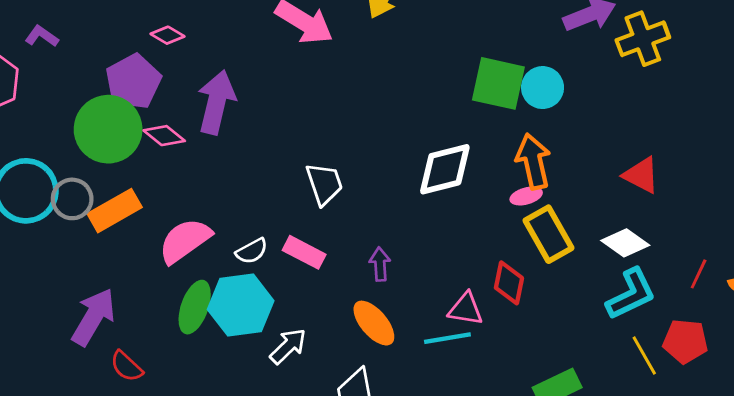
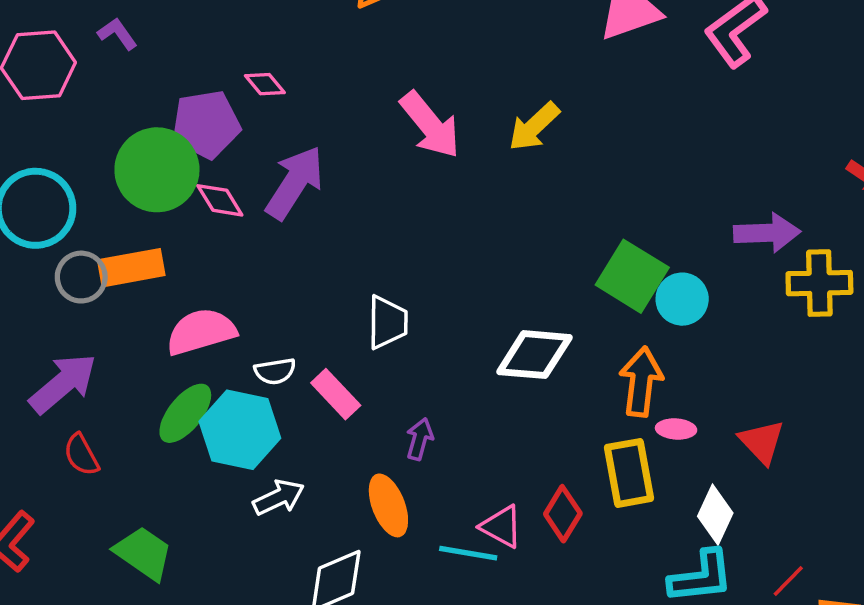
pink ellipse: (526, 196) -> (676, 429), moved
gray circle: (72, 199) -> (81, 277), moved
white diamond: (625, 243) -> (715, 515), turned 60

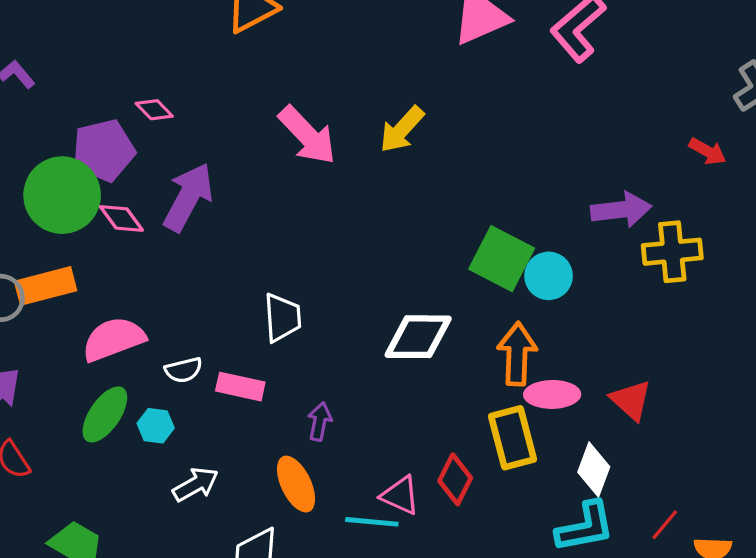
pink rectangle: (336, 394) -> (240, 387), turned -30
pink ellipse: (676, 429) -> (552, 394), size x1.5
cyan hexagon: (240, 430) -> (156, 426), size x0.5

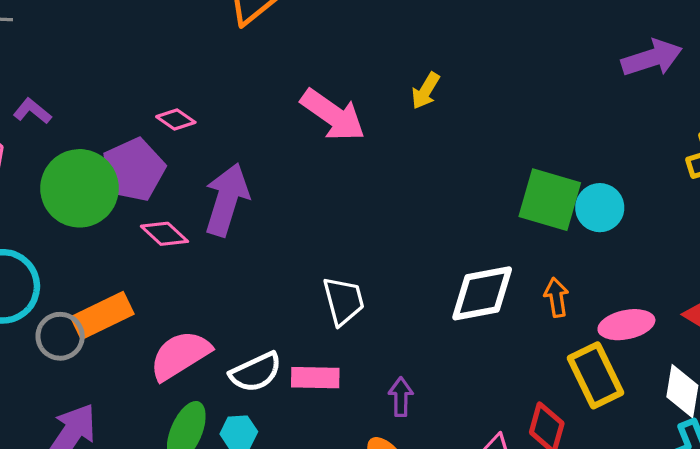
yellow arrow: (402, 129) -> (426, 91), size x0.7
green circle: (62, 195) -> (79, 188), moved
purple arrow: (621, 210) -> (652, 58), moved
orange arrow: (517, 354) -> (556, 297), moved, size x0.6
white semicircle: (184, 370) -> (256, 372), size x1.4

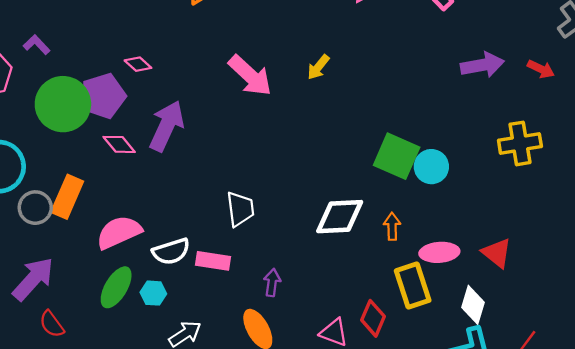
orange rectangle: (102, 316) -> (67, 197), turned -48

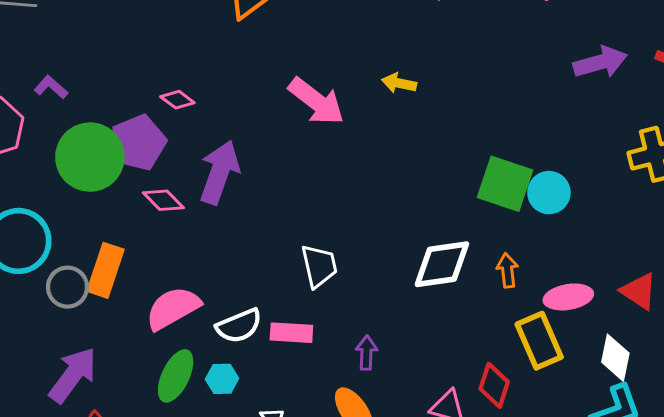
yellow arrow: (318, 67) -> (399, 83), turned 68

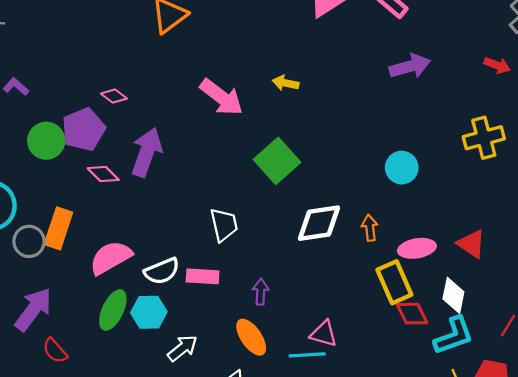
purple arrow: (600, 62) -> (410, 66), moved
green circle: (90, 157) -> (46, 141), size x0.7
green square: (505, 184) -> (277, 161), moved, turned 30
cyan hexagon: (222, 379) -> (149, 312), size x1.4
red diamond: (494, 385) -> (412, 314), moved, turned -44

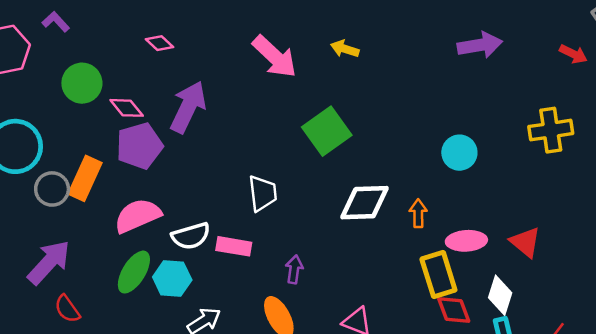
purple pentagon: (84, 129) -> (139, 146), moved
pink diamond: (103, 174) -> (127, 108), moved

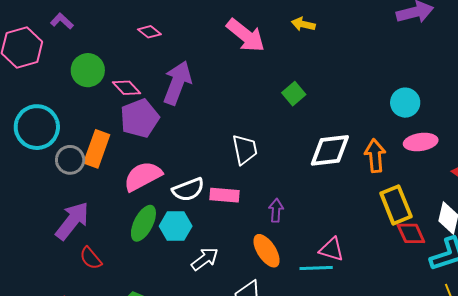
green square: (327, 131) -> (294, 94), size x0.6
orange arrow: (418, 213) -> (375, 156), size x1.4
pink ellipse: (466, 241) -> (421, 142), moved

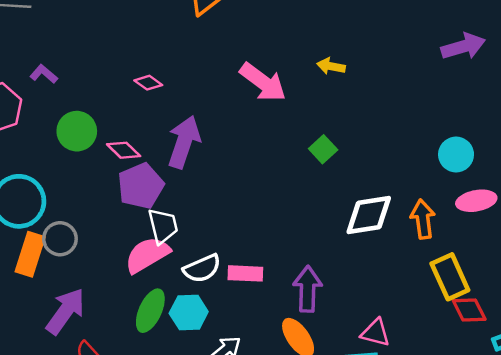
orange rectangle: (97, 149) -> (30, 254), moved
white trapezoid: (245, 149) -> (163, 226), moved
purple arrow: (276, 210) -> (308, 289), size x1.6

